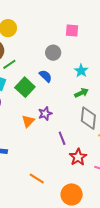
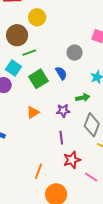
green arrow: (81, 93) -> (83, 98), moved
purple star: (45, 114) -> (63, 111), moved
orange line: (37, 179) -> (38, 171), moved, turned 63

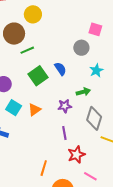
gray circle: (75, 53) -> (81, 48), moved
cyan square: (13, 68) -> (14, 108), moved
pink line: (91, 177) -> (90, 176), moved

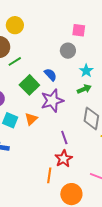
green arrow: (83, 92) -> (84, 89), moved
purple star: (65, 106) -> (52, 101), moved, size x1.6
red star: (76, 155) -> (64, 159), moved

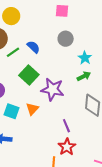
pink square: (79, 30) -> (62, 11), moved
blue semicircle: (50, 75) -> (33, 47), moved
purple star: (52, 101) -> (52, 89), turned 30

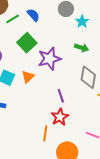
cyan star: (85, 58) -> (82, 22), moved
green arrow: (84, 76) -> (82, 48), turned 40
purple star: (52, 89) -> (49, 59), turned -30

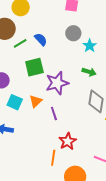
green square: (27, 43) -> (34, 67), turned 30
purple line: (61, 96) -> (54, 113), moved

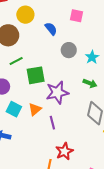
gray circle: (73, 33) -> (69, 50), moved
blue semicircle: (41, 39) -> (51, 29), moved
green line: (20, 43) -> (16, 61), moved

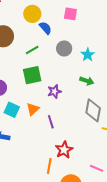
yellow circle: (25, 15) -> (32, 14), moved
green line: (16, 61) -> (32, 50), moved
purple star: (57, 93) -> (54, 91), size x0.6

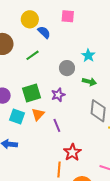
gray circle: (64, 48) -> (67, 68), moved
green square: (32, 75) -> (31, 93), moved

